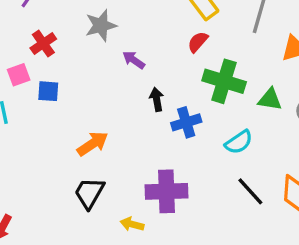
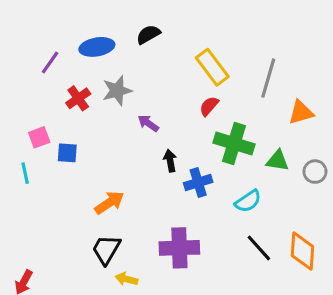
red cross: (43, 44) -> (78, 98), moved
yellow arrow: (132, 224) -> (126, 279), moved

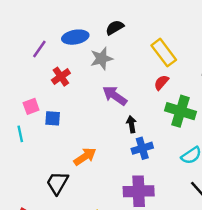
gray star: (117, 91) -> (102, 59), moved
purple arrow: (148, 123) -> (115, 96), size x1.5
blue cross: (198, 182) -> (142, 148), moved
black trapezoid: (106, 249) -> (57, 183), moved

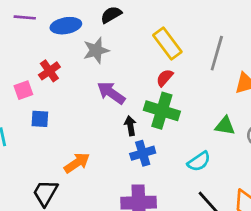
purple line: (39, 49) -> (25, 17), moved, turned 60
pink square: (31, 106) -> (23, 90), moved
green cross: (180, 111) -> (162, 111), moved

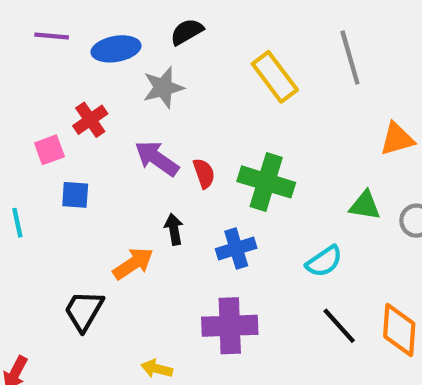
gray line: (217, 53) -> (350, 58), moved, turned -32
red semicircle: (165, 78) -> (204, 173), moved, turned 120
purple arrow: (111, 93) -> (157, 158), moved
black arrow: (130, 126) -> (174, 229), moved

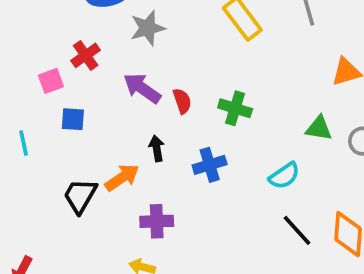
green cross: (266, 182) -> (235, 108), size x0.7
black trapezoid: (84, 311) -> (80, 196), moved
purple cross: (230, 326) -> (157, 221), moved, size x0.7

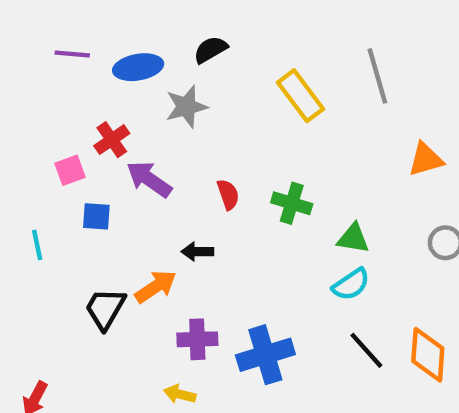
purple arrow: (142, 88) -> (149, 179), moved
green triangle: (319, 128) -> (353, 238), moved
black arrow: (157, 148) -> (197, 252), turned -80
blue cross: (210, 165) -> (265, 355), moved, size x1.4

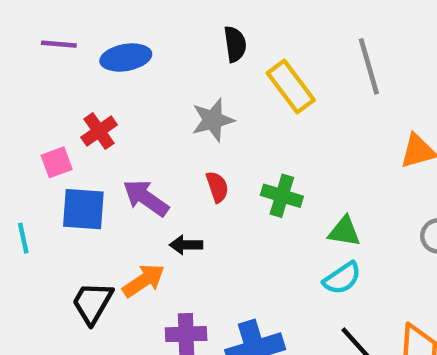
black semicircle: (211, 50) -> (235, 44), moved, turned 112
gray star: (186, 107) -> (213, 120), moved
purple arrow: (149, 179) -> (146, 198), moved
blue square: (96, 216) -> (83, 209), size x1.5

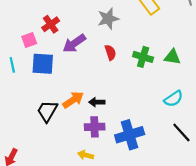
purple arrow: (146, 198) -> (74, 43), moved, turned -70
green triangle: (344, 231) -> (172, 57), moved
cyan line: (23, 238) -> (12, 65), moved
black arrow: (186, 245) -> (97, 102), moved

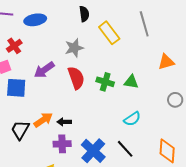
red cross: (51, 24) -> (14, 46), moved
red semicircle: (110, 52) -> (76, 78), size x1.6
black line: (181, 133) -> (125, 149), moved
blue cross: (130, 135) -> (93, 151), turned -30

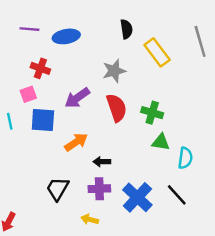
red cross: (14, 46) -> (40, 68), turned -35
green triangle: (131, 82) -> (161, 142), moved
cyan semicircle: (132, 119) -> (185, 158), turned -48
orange arrow: (43, 120) -> (76, 142), moved
black trapezoid: (20, 130) -> (58, 189), moved

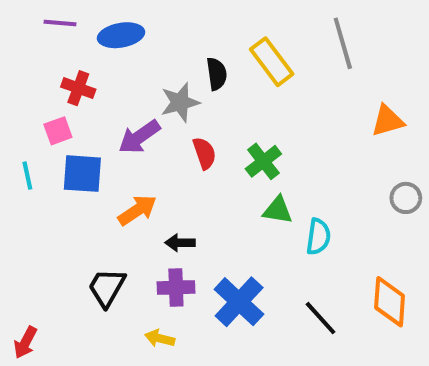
black semicircle: (126, 29) -> (217, 74), moved
gray star: (114, 71) -> (180, 102), moved
red semicircle: (117, 108) -> (204, 153), size x0.7
green cross: (152, 113) -> (263, 161), turned 35
black line: (177, 195) -> (320, 318), moved

